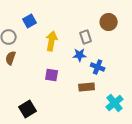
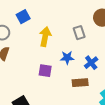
blue star: (80, 55) -> (67, 58), moved
blue cross: (98, 67) -> (91, 63), turned 32

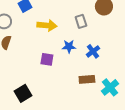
yellow arrow: (45, 37) -> (47, 25), turned 84
brown rectangle: (80, 83) -> (87, 79), moved

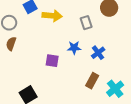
yellow arrow: (47, 25) -> (52, 16), moved
brown rectangle: (87, 79) -> (92, 81), turned -56

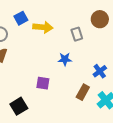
blue cross: (98, 53) -> (100, 71), moved
purple square: (52, 61) -> (43, 83), moved

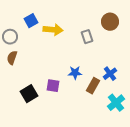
blue star: (65, 59) -> (75, 73), moved
brown rectangle: (83, 92) -> (93, 86), moved
black square: (19, 106) -> (29, 94), moved

